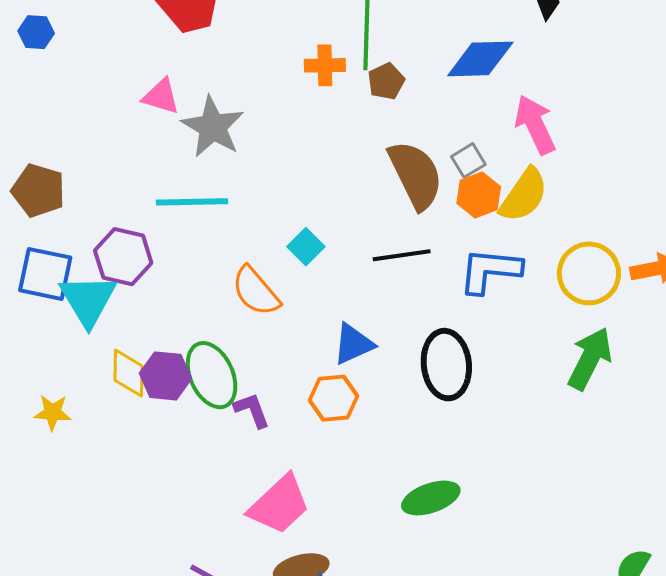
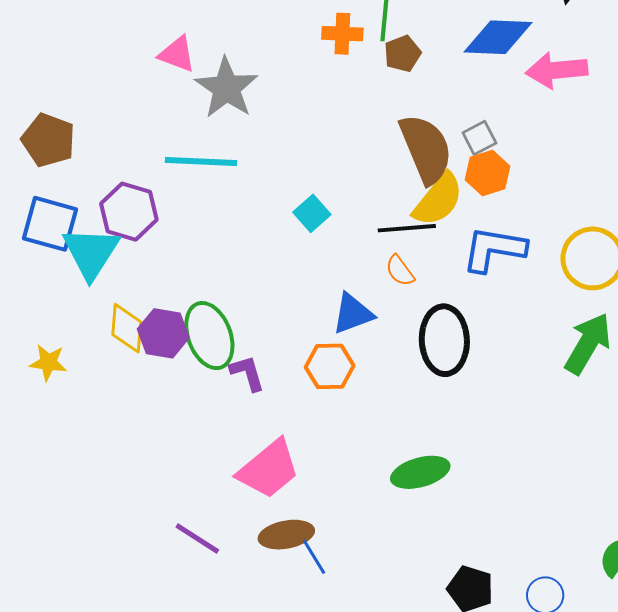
pink arrow: (535, 125) -> (557, 70), moved, turned -74
yellow semicircle: (524, 195) -> (438, 200), moved
orange semicircle: (256, 291) -> (400, 271), moved, size x0.6

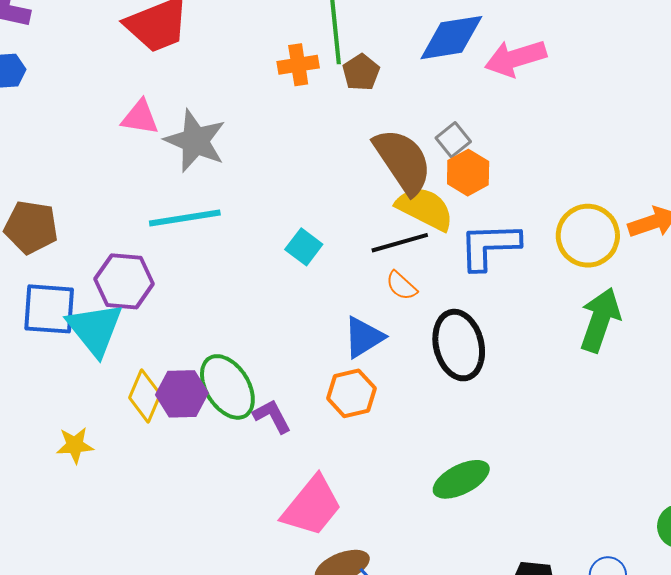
yellow semicircle: (438, 200) -> (425, 208), turned -90
yellow diamond: (127, 328) -> (145, 396), turned 30

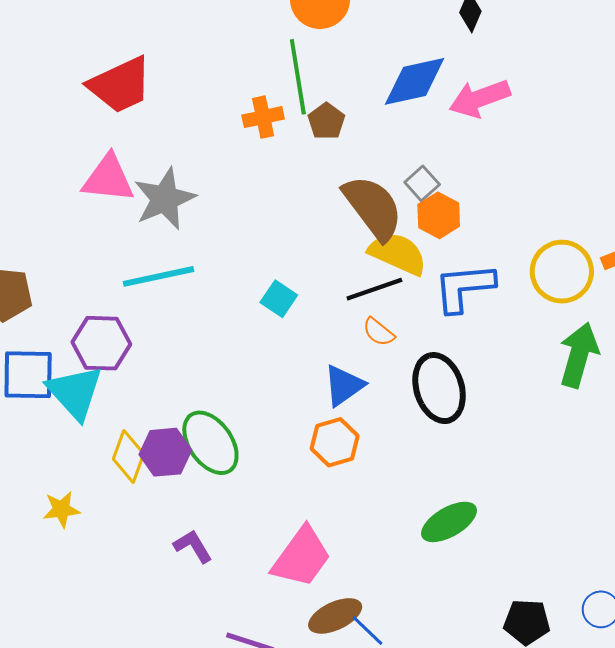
pink triangle: (140, 117) -> (108, 179), size x1.4
gray star: (195, 141) -> (165, 199), turned 30
purple L-shape: (272, 416) -> (193, 546), moved

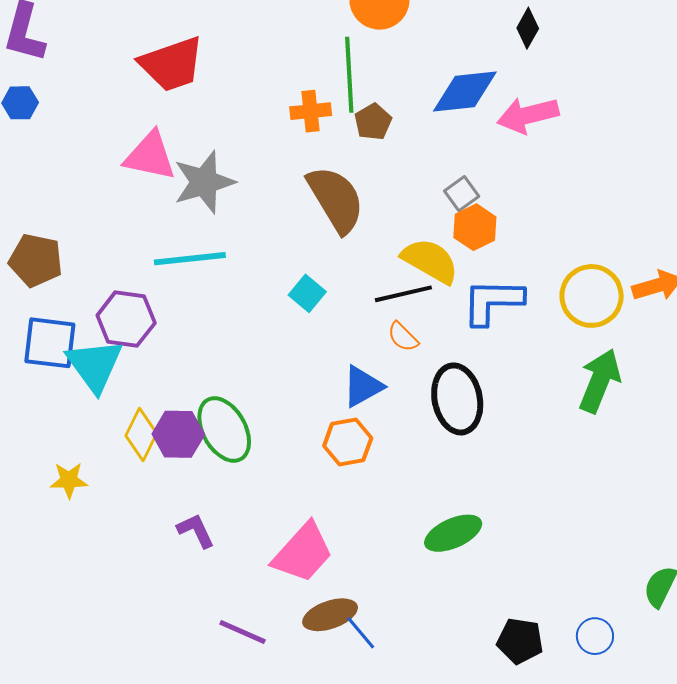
brown semicircle: (373, 208) -> (336, 199), moved

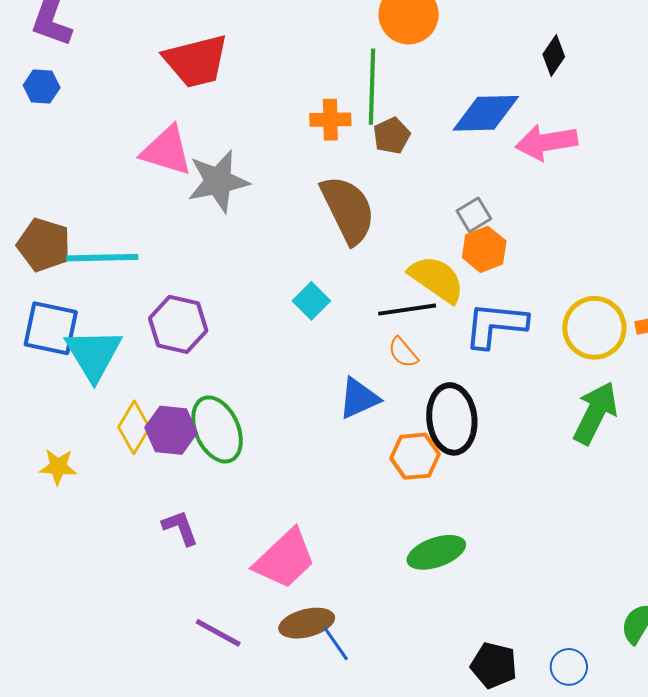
cyan line: (190, 259) -> (102, 258), moved
purple hexagon: (126, 319) -> (178, 324), moved
orange hexagon: (348, 442) -> (415, 456), moved

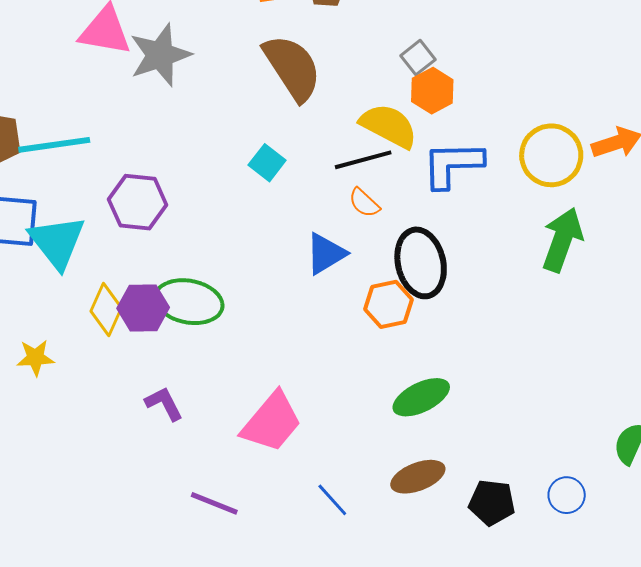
green ellipse: (217, 429) -> (189, 302), turned -48
brown ellipse: (307, 623) -> (418, 477), moved

